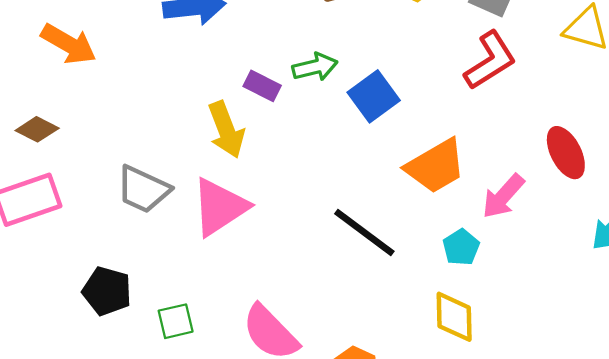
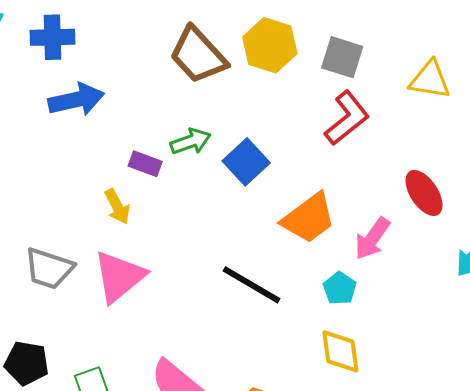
yellow arrow: (226, 130) -> (117, 207), size x0.7

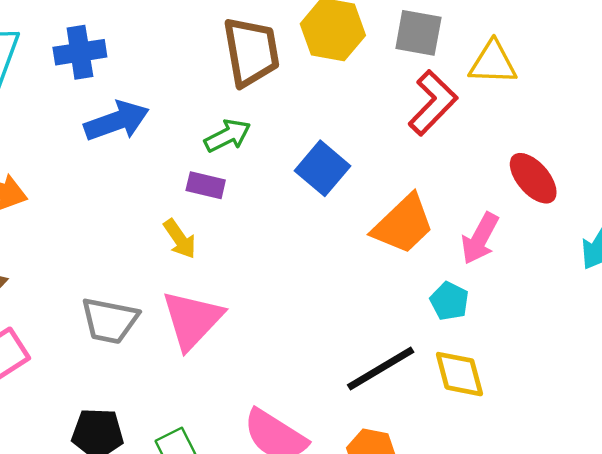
brown trapezoid: (198, 55) -> (251, 52), turned -140
yellow triangle: (430, 80) -> (493, 63), moved
green arrow: (190, 141) -> (228, 136), moved
black line: (252, 285) -> (381, 369), moved, turned -54

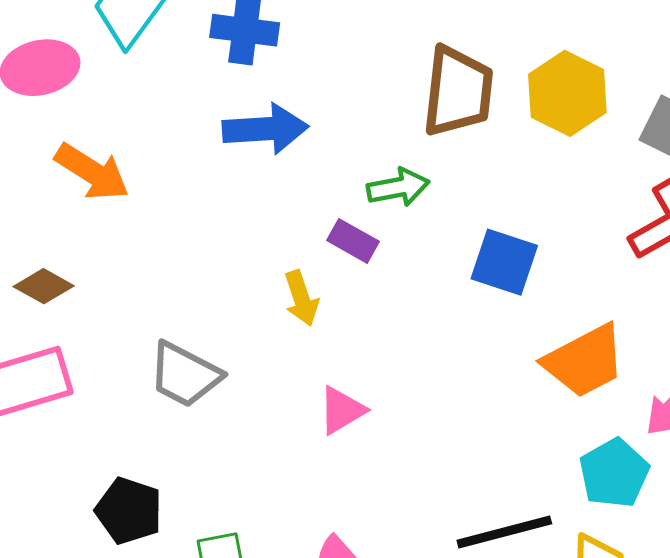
blue square: (322, 168) -> (504, 262), turned -38
cyan pentagon: (449, 301) -> (614, 473), size x1.4
pink triangle: (192, 320) -> (342, 410), moved, size x0.6

